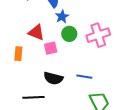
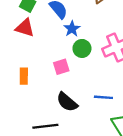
red triangle: (36, 32) -> (25, 28), moved
black semicircle: (53, 78) -> (67, 102), turned 30

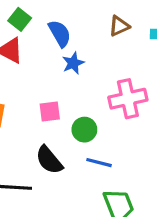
green circle: (82, 48) -> (84, 130), moved

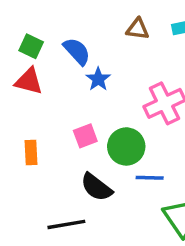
brown triangle: (119, 26) -> (138, 29), turned 45
green circle: (84, 130) -> (126, 146), size x1.4

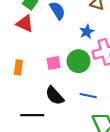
blue star: (98, 79) -> (87, 32), moved
green circle: (126, 146) -> (79, 61), moved

